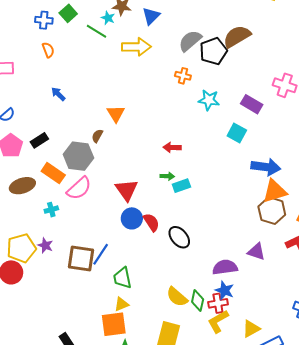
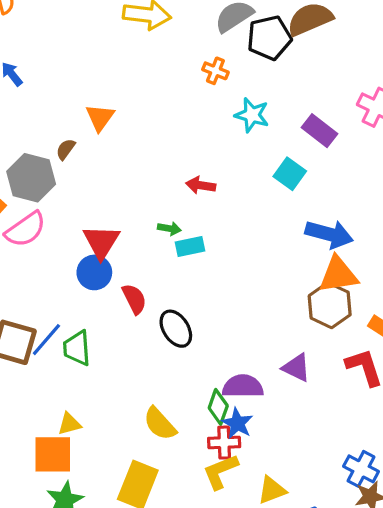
red arrow: (172, 147) -> (201, 185), moved
blue circle: (132, 218) -> (94, 272), moved
green trapezoid: (122, 278) -> (77, 348), moved
green diamond: (198, 301) -> (218, 407), moved

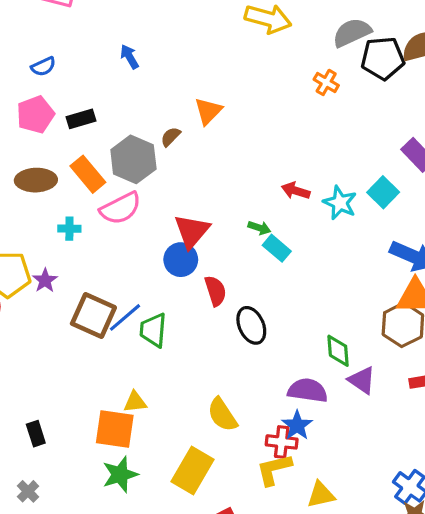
cyan star: (252, 115) -> (340, 203), moved
cyan rectangle: (190, 247) -> (277, 248), turned 44
green diamond: (218, 407) -> (338, 351), moved, turned -32

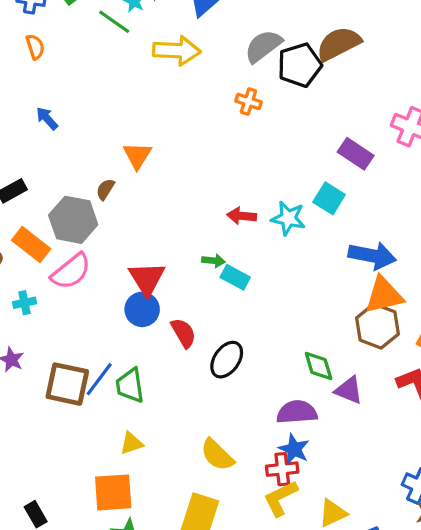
black ellipse: (251, 325) -> (227, 360), turned 72
yellow triangle: (135, 402) -> (131, 443), moved

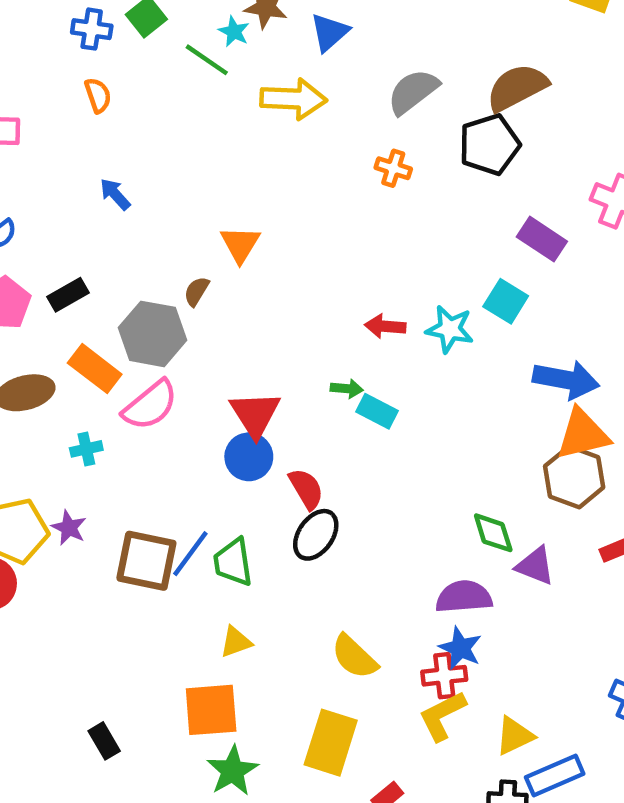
black pentagon: (300, 65) -> (489, 145), moved
black ellipse: (227, 360) -> (316, 535), moved

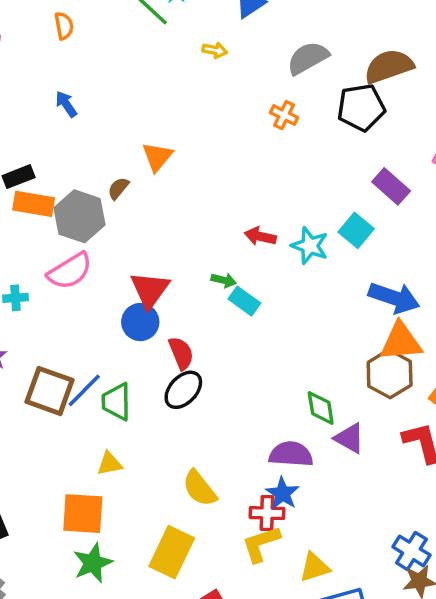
yellow arrow: (294, 99) -> (215, 50), size x0.5
orange rectangle: (95, 369) -> (34, 204), moved, turned -36

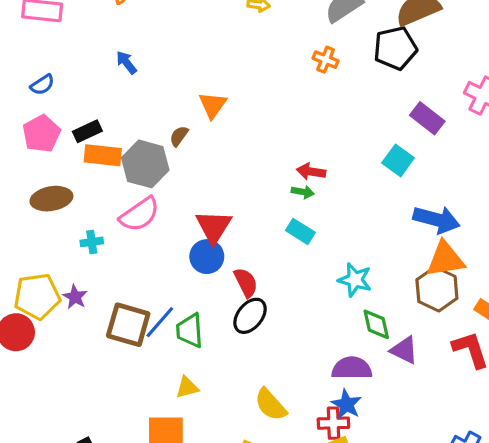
cyan star: (310, 246) -> (355, 280), moved
green arrow: (224, 280) -> (303, 192), moved

